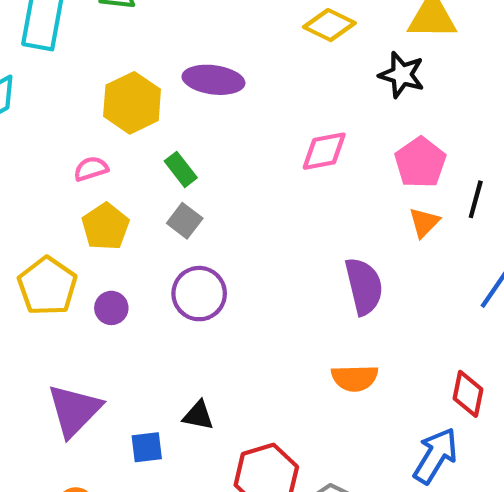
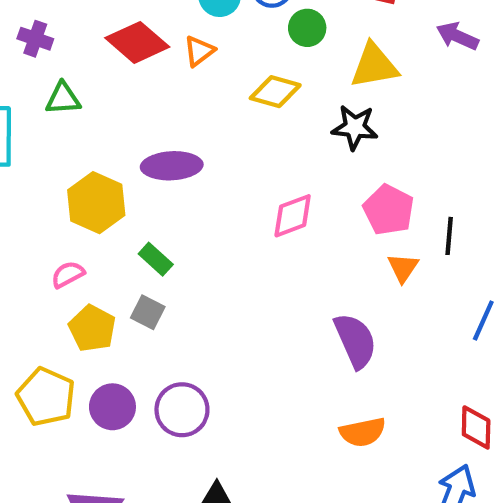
gray square: (185, 221) -> (148, 312), moved
purple circle: (199, 294) -> (182, 410), moved
purple circle: (111, 308) -> (112, 407), size x1.4

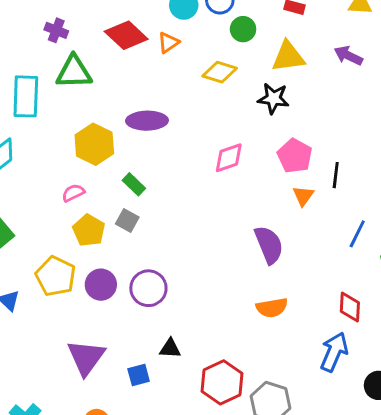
purple arrow: (457, 36) -> (348, 56), moved
green triangle: (63, 99) -> (74, 72), size x1.5

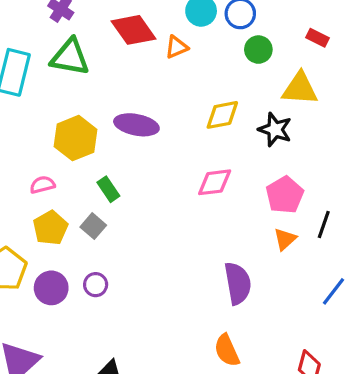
yellow diamond: (220, 72) -> (222, 115), moved, turned -40
purple circle: (148, 288) -> (96, 285), moved, size x0.6
orange semicircle: (272, 308) -> (227, 350), turned 64

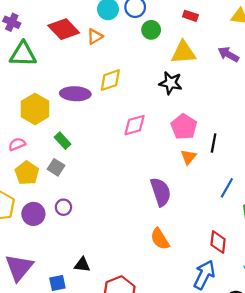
yellow diamond: (222, 115) -> (110, 80), moved

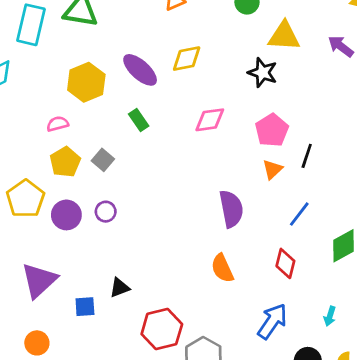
purple ellipse: (75, 94) -> (140, 70), turned 32
green rectangle: (63, 141) -> (139, 120), moved
blue line: (227, 188) -> (299, 214), moved
red diamond: (218, 242) -> (285, 263), moved
black triangle: (82, 265) -> (119, 288), turned -35

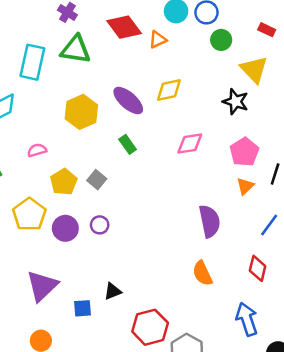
yellow triangle: (284, 36) -> (254, 69), turned 44
pink semicircle: (58, 124) -> (37, 150), moved
blue arrow: (272, 321) -> (247, 319), turned -52

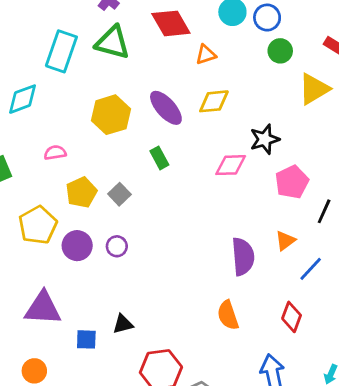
orange triangle: (158, 40) -> (206, 55), moved
yellow triangle: (254, 69) -> (314, 89), turned 36
black star: (236, 102) -> (265, 139), moved, turned 30
orange triangle: (245, 186) -> (285, 241), moved
purple triangle: (42, 286) -> (43, 308), turned 40

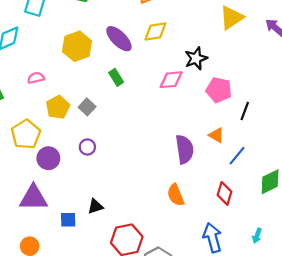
pink pentagon: (292, 182) -> (219, 90), turned -30
orange triangle: (285, 241) -> (216, 135), turned -49
purple circle: (77, 246) -> (48, 158), moved

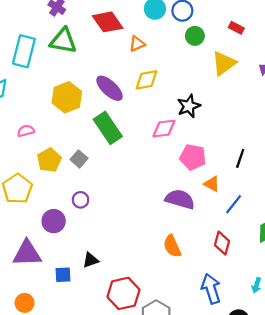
green rectangle: (116, 77) -> (108, 128), size x1.8
pink pentagon: (219, 90) -> (193, 157), moved
purple semicircle: (185, 149) -> (180, 199), turned -64
purple circle: (48, 158) -> (54, 221), moved

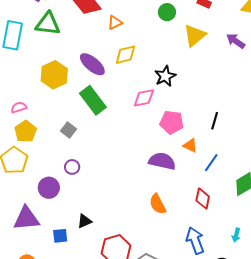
yellow pentagon: (49, 160) -> (25, 131), moved

